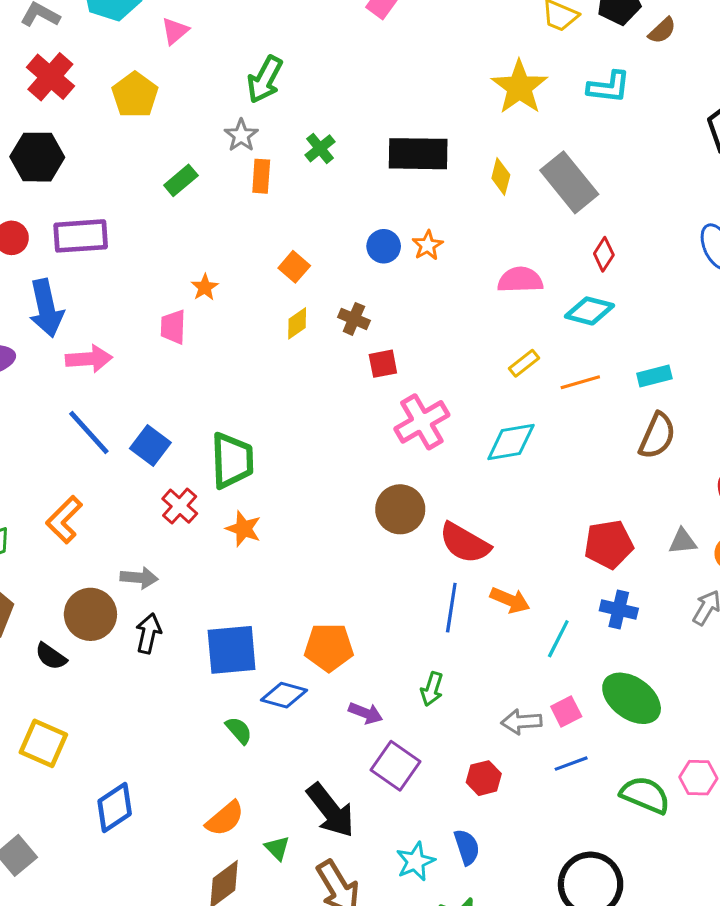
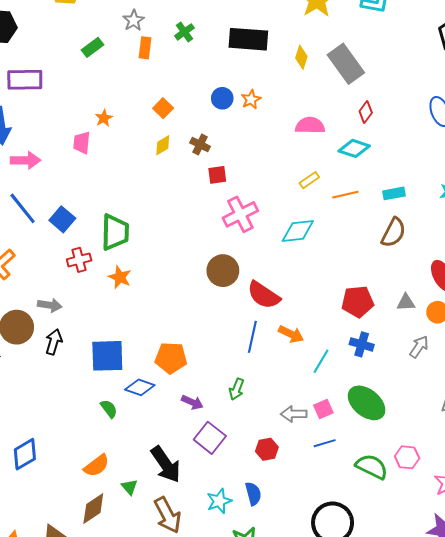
red cross: (180, 506) -> (79, 260), turned 30

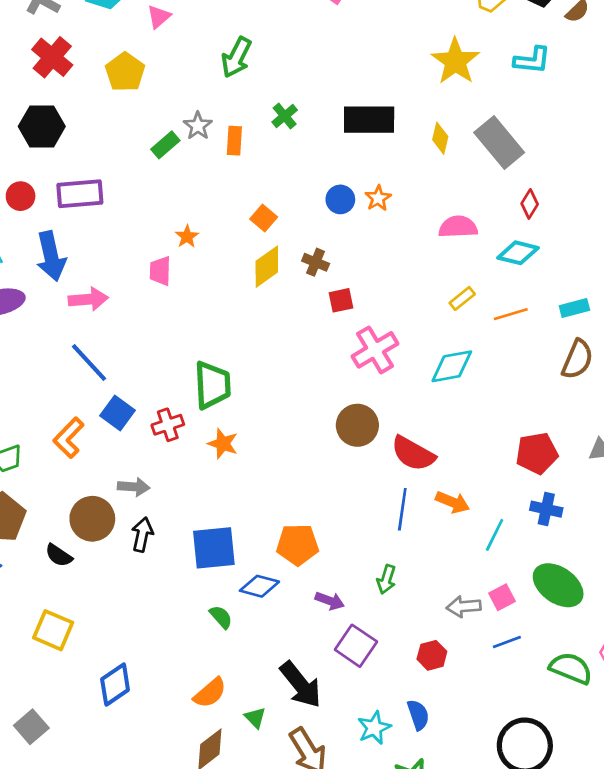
gray star: (134, 20) -> (198, 126), moved
yellow diamond: (163, 145) -> (267, 267), size x1.5
blue square: (62, 219) -> (118, 413), moved

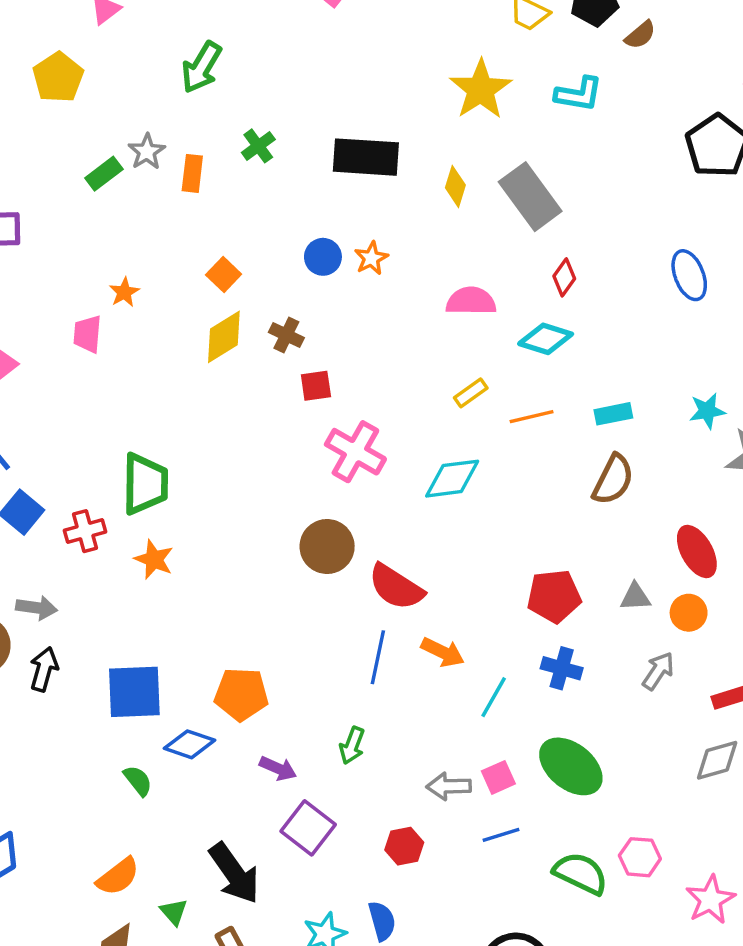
pink cross: (375, 350) -> (355, 452), turned -33

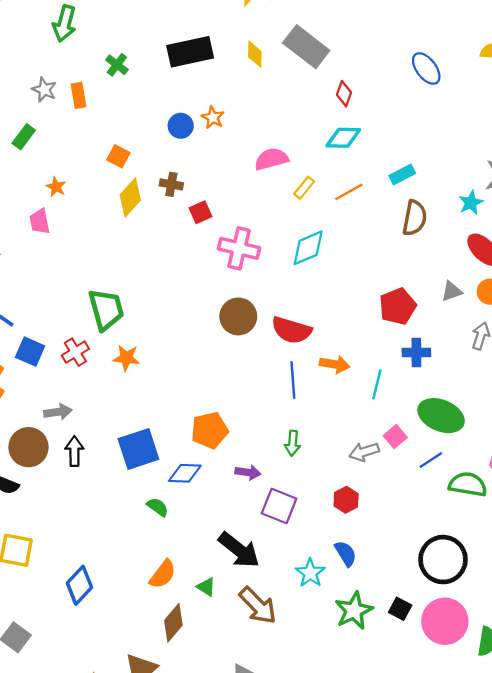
green rectangle: (104, 174) -> (24, 137), moved
pink semicircle: (471, 301) -> (271, 159), moved
cyan star: (707, 411) -> (471, 203), moved
blue line: (501, 835) -> (431, 460), moved

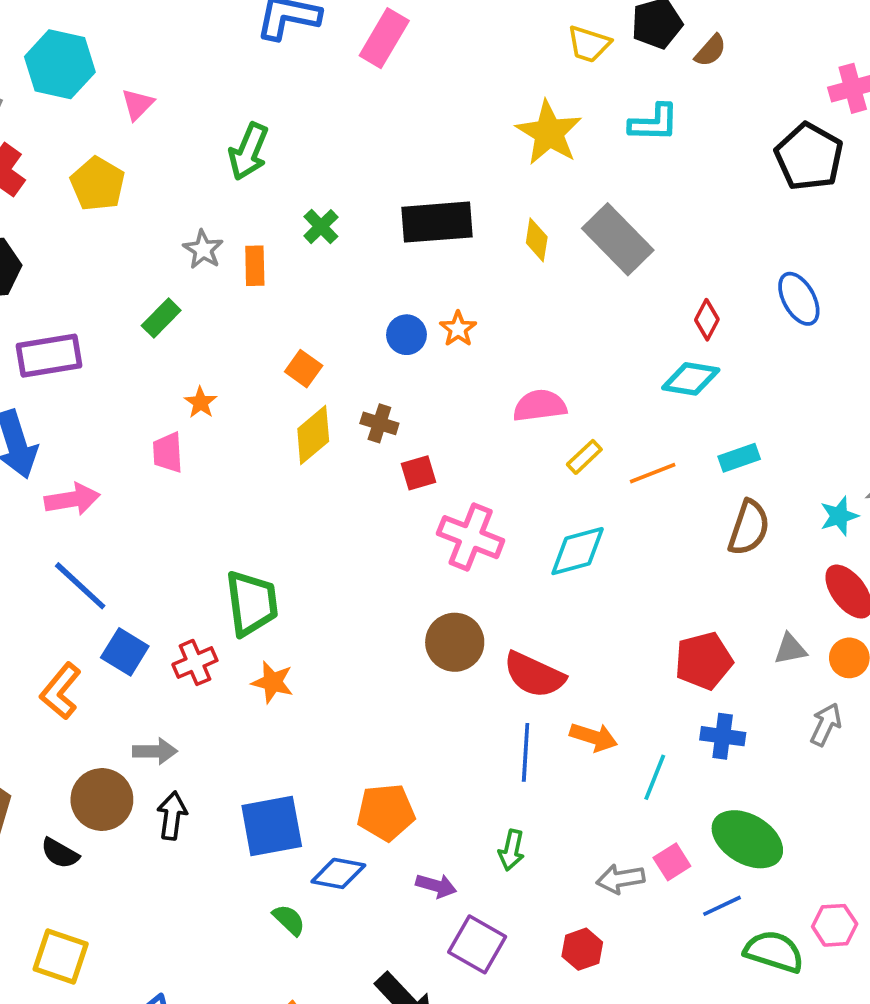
red diamond: (344, 94) -> (707, 320), moved
cyan diamond: (343, 138) -> (691, 379), moved

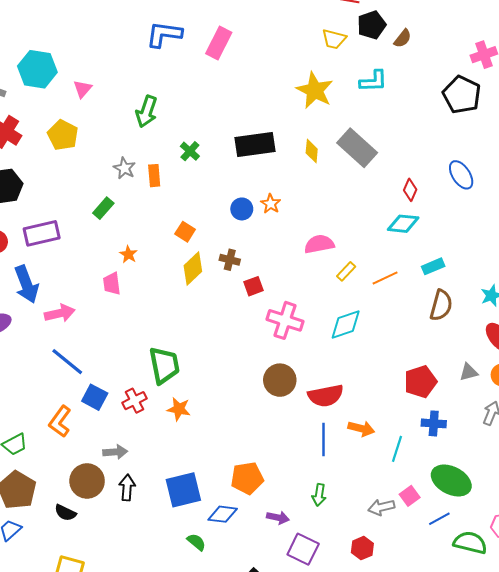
red semicircle: (534, 675) -> (326, 396), turned -32

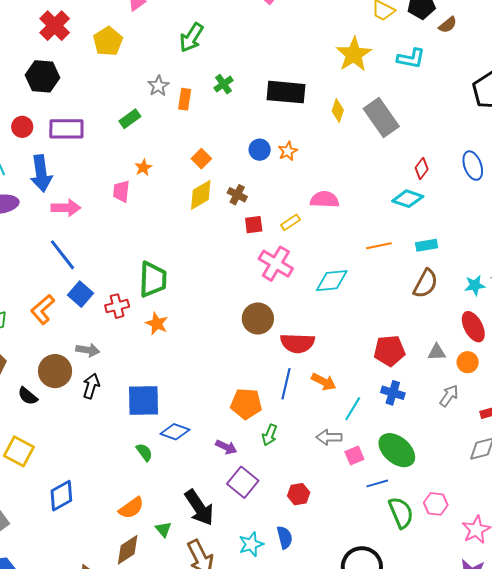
yellow rectangle: (346, 271) -> (290, 222), moved
orange pentagon: (247, 478) -> (246, 404), moved
gray arrow: (381, 507) -> (329, 437), moved
green semicircle: (470, 543) -> (401, 513), turned 40

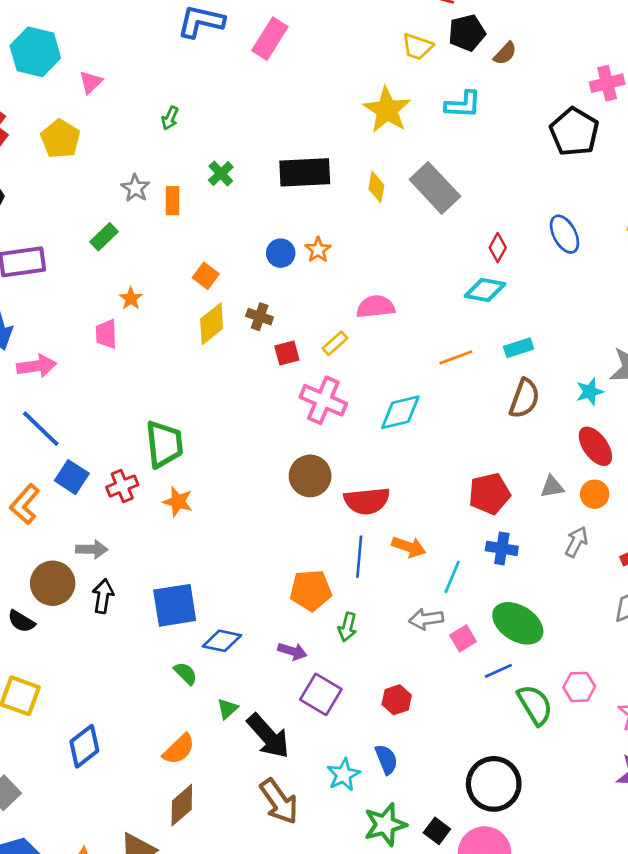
green arrow: (191, 37) -> (170, 118), size x0.6
green triangle: (163, 529) -> (227, 709), moved, turned 36

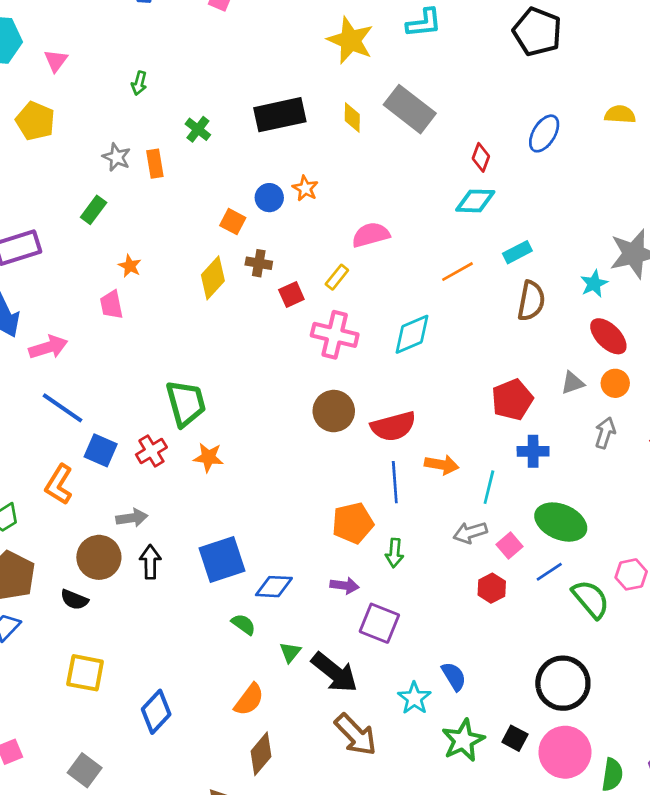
blue ellipse: (565, 234) -> (544, 133), turned 69
orange square: (206, 276) -> (233, 222), moved
red hexagon: (397, 700) -> (492, 588), moved

